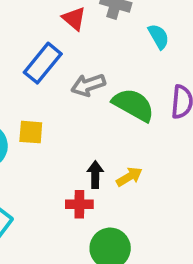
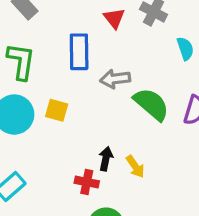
blue rectangle: (43, 63) -> (79, 52), turned -51
yellow arrow: (129, 177) -> (135, 167), turned 75

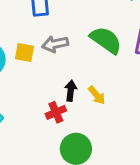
gray arrow: (115, 79) -> (55, 44), moved
red cross: (87, 182) -> (56, 112), turned -30

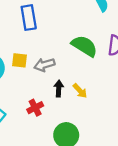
gray arrow: (55, 44) -> (44, 65), moved
red cross: (56, 112) -> (35, 108), moved

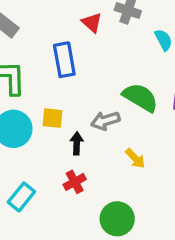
gray arrow: (44, 65) -> (105, 121), moved
black arrow: (59, 89) -> (77, 143), moved

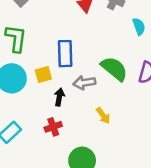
blue rectangle: (64, 60) -> (65, 54), moved
yellow square: (52, 118) -> (43, 74), turned -30

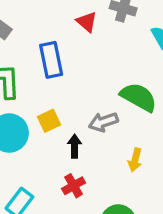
blue rectangle: (65, 54) -> (51, 60), moved
yellow arrow: (103, 116) -> (135, 160), turned 60

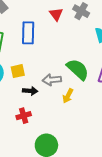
black arrow: (75, 146) -> (30, 91), turned 80
yellow arrow: (135, 160) -> (68, 96), moved

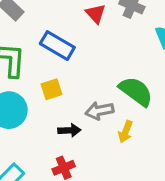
blue rectangle: (28, 33) -> (57, 46), turned -55
yellow square: (18, 71) -> (52, 89), moved

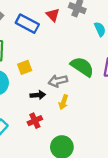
blue rectangle: (57, 46) -> (27, 24), moved
yellow arrow: (126, 132) -> (63, 102), moved

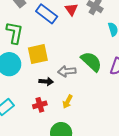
yellow square: (25, 67) -> (38, 54), size x1.5
yellow arrow: (63, 102) -> (68, 102), moved

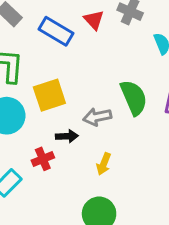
green semicircle: (91, 62) -> (134, 98), turned 30
red cross: (40, 105) -> (43, 159), moved

